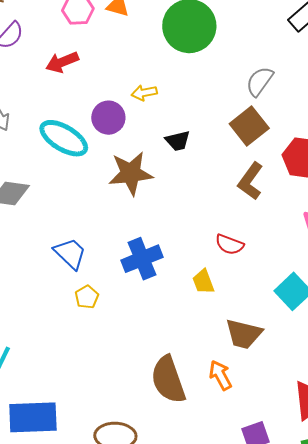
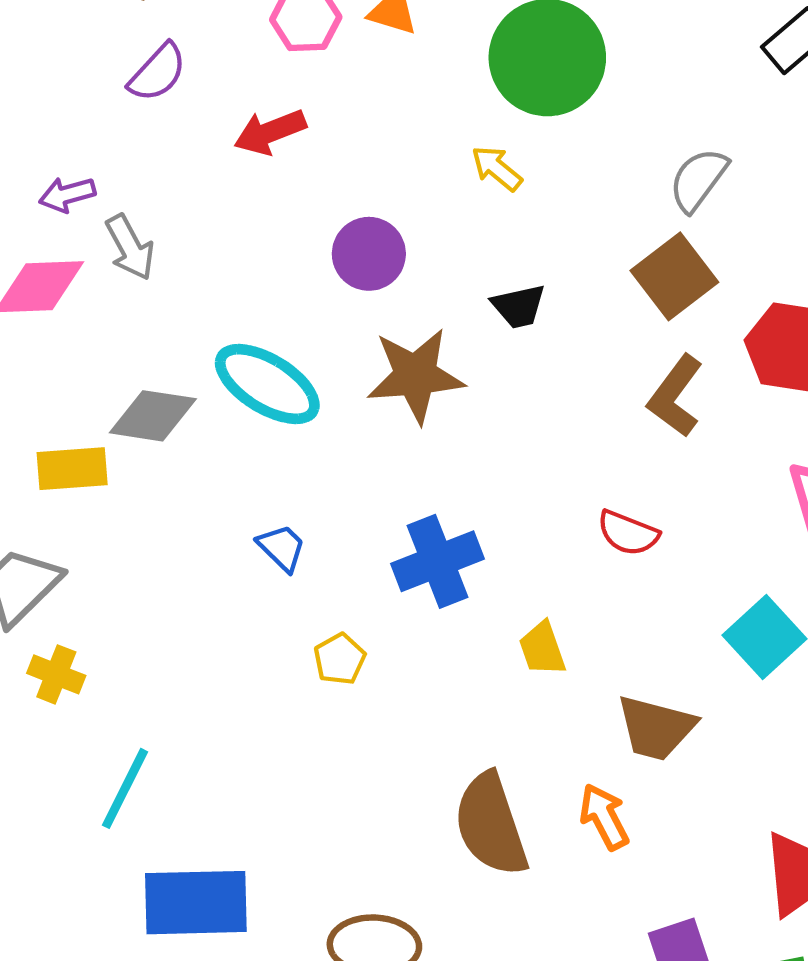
yellow arrow: (144, 93) -> (497, 168), moved, turned 50
cyan ellipse: (64, 138) -> (267, 384), moved
blue trapezoid: (70, 253) -> (282, 548), size x0.7
yellow trapezoid: (203, 282) -> (542, 649), moved
yellow pentagon: (87, 297) -> (340, 659), moved

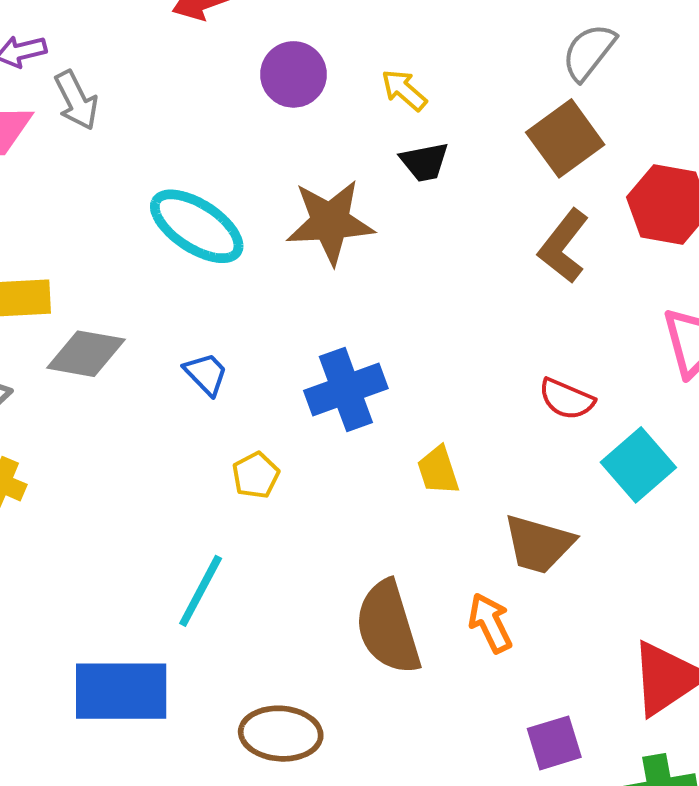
yellow arrow: (497, 168) -> (404, 90), moved
purple circle: (369, 254) -> (293, 74), moved
gray diamond: (153, 416) -> (86, 354), moved
red semicircle: (628, 533) -> (567, 399), moved
cyan line: (125, 788) -> (201, 591), moved

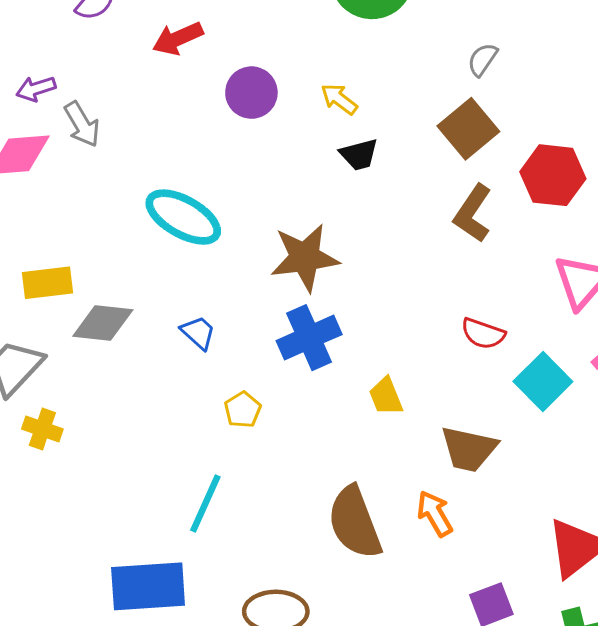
gray semicircle: (589, 52) -> (482, 59), size x0.7
brown star: (330, 222) -> (305, 257), moved

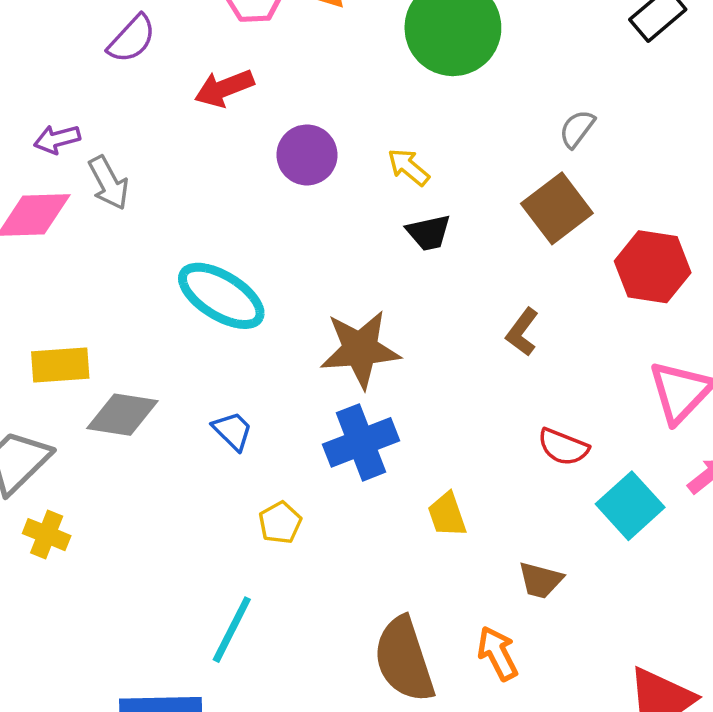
brown L-shape: (473, 213) -> (522, 332), moved, size x0.7
brown trapezoid: (469, 449) -> (541, 580), size x0.7

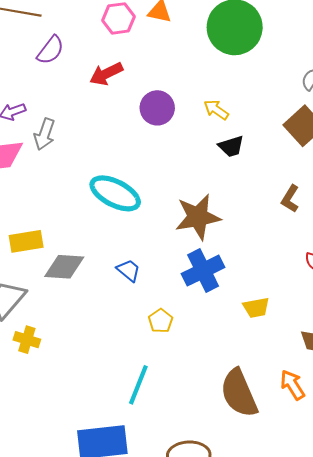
gray arrow: (109, 183) -> (45, 134), turned 52
yellow trapezoid: (447, 515) -> (256, 308), turned -76

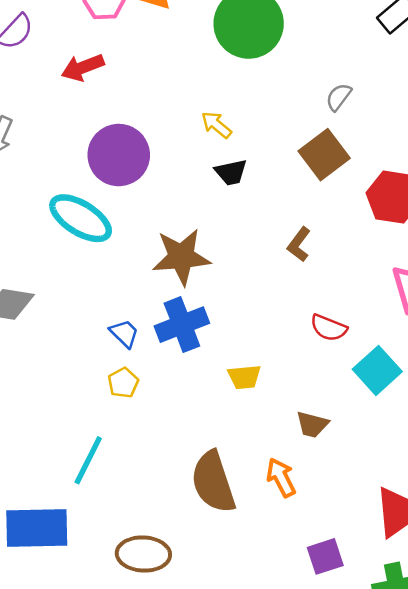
purple circle: (157, 108) -> (119, 155), moved, size x1.4
blue trapezoid: (129, 270) -> (124, 333), moved

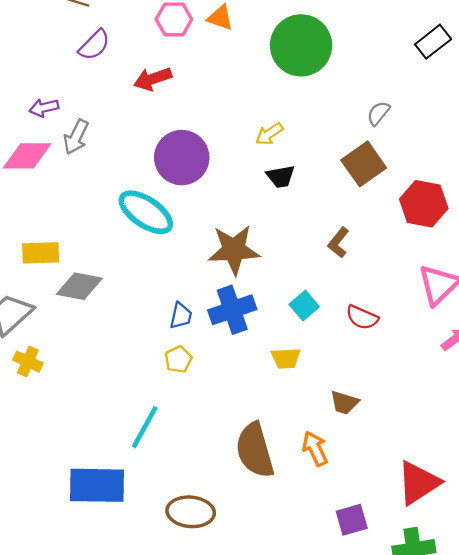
yellow arrow: (216, 125) -> (269, 134), turned -76
blue trapezoid: (124, 333) -> (181, 316), turned 56
cyan square: (377, 370) -> (304, 306), moved, size x0.7

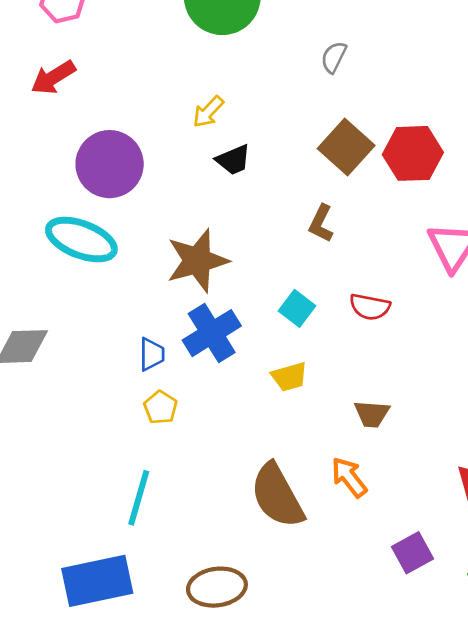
brown square: (364, 164) -> (346, 147), moved

